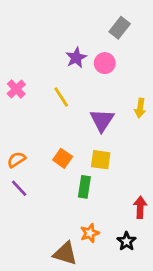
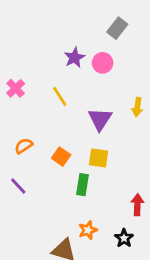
orange semicircle: (16, 160) -> (24, 146), moved

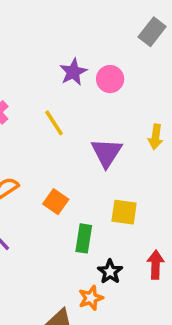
gray rectangle: (117, 28) -> (152, 32), moved
yellow square: (99, 158) -> (124, 212), moved
black star: (124, 238) -> (110, 272), moved

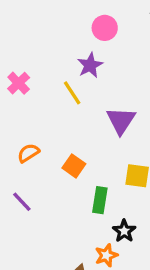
purple star: (73, 72) -> (90, 65), moved
pink circle: (110, 79) -> (105, 28), moved

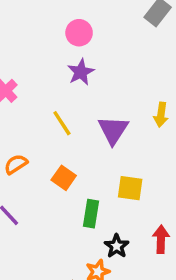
pink circle: (105, 28) -> (79, 33), moved
yellow line: (72, 93) -> (62, 123), moved

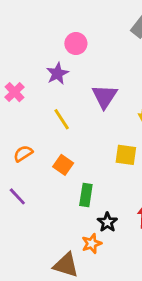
purple star: (81, 72) -> (57, 74), moved
purple triangle: (113, 130) -> (104, 96), moved
yellow square: (130, 188) -> (126, 155), moved

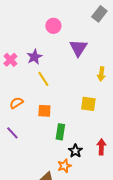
purple star: (57, 74) -> (34, 57), moved
purple triangle: (104, 96) -> (78, 48), moved
orange square: (63, 165) -> (44, 111), turned -32

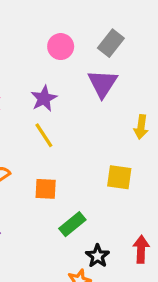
gray rectangle: (99, 14) -> (111, 43), moved
purple star: (34, 57) -> (44, 98), moved
green rectangle: (60, 132) -> (72, 224), turned 42

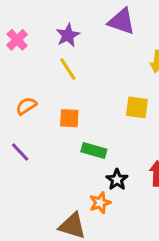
purple triangle: (103, 83) -> (122, 21), turned -44
green rectangle: (72, 224) -> (94, 150), turned 55

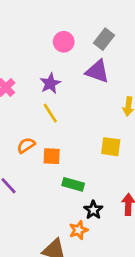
orange semicircle: (26, 106) -> (26, 145), moved

